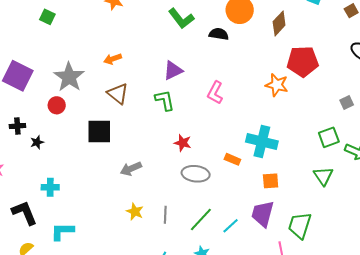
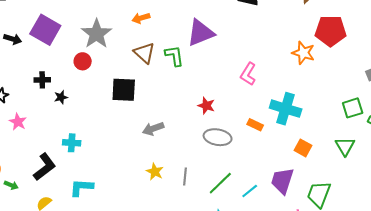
purple triangle: (173, 70) -> (201, 33), size x1.4
pink L-shape: (215, 93) -> (248, 74), moved
green L-shape: (165, 100) -> (174, 56), moved
orange square: (271, 181) -> (303, 148), moved, turned 30
black L-shape: (24, 213) -> (45, 167), turned 72

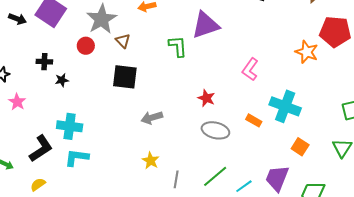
brown triangle: (144, 53) -> (123, 41), moved, size x0.7
cyan cross: (72, 143) -> (70, 126), size x1.4
gray line: (185, 176) -> (176, 179), moved
cyan L-shape: (81, 187) -> (77, 158), moved

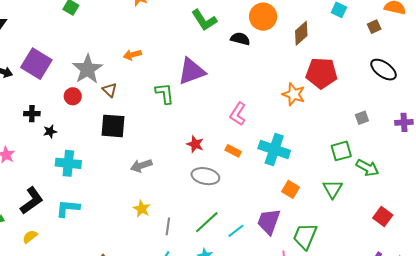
orange rectangle: (254, 120) -> (233, 151), moved
cyan cross: (70, 126) -> (68, 163), moved

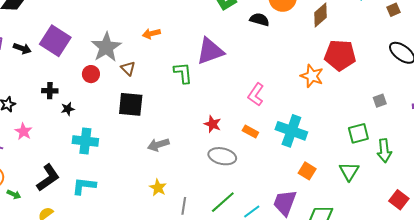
green arrow: (367, 168) -> (384, 151), turned 55

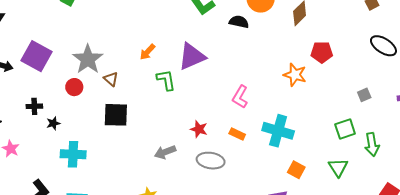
orange arrow: (151, 34) -> (147, 52), moved, turned -30
red pentagon: (340, 55) -> (322, 52), size x0.7
gray arrow: (158, 145) -> (165, 152), moved

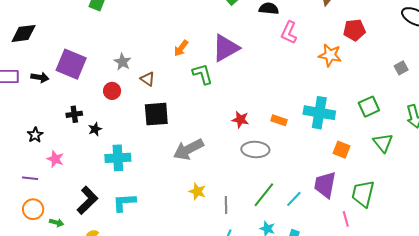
gray star: (88, 59) -> (122, 62), size x0.6
pink L-shape: (240, 97) -> (289, 33), moved
green square: (345, 129) -> (369, 107), moved
gray arrow: (165, 152) -> (188, 149), moved, size x1.4

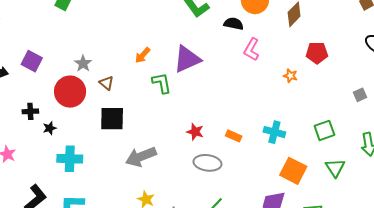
orange star: (330, 55) -> (290, 76), size x0.6
purple square: (71, 64) -> (32, 61), size x0.7
red circle: (112, 91) -> (70, 92), size x1.8
cyan cross: (319, 113) -> (274, 132), size x0.7
orange square: (342, 150) -> (293, 171), size x1.5

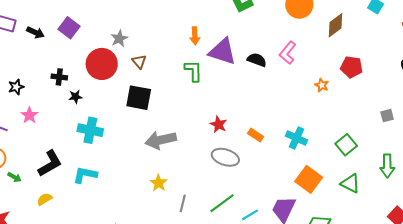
black semicircle: (234, 24) -> (257, 60), moved
orange arrow: (143, 55) -> (195, 36), moved, turned -54
purple triangle: (187, 59) -> (222, 52), turned 32
green square: (324, 130) -> (346, 145), turned -30
green triangle: (335, 168) -> (350, 183), turned -40

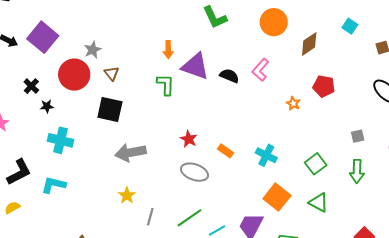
purple square: (69, 28) -> (43, 37), size x1.4
black cross: (59, 77) -> (31, 86), turned 35
green arrow: (387, 166) -> (357, 171), moved

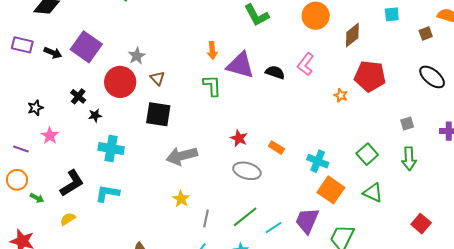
cyan square: (350, 26) -> (392, 14), turned -35
red pentagon: (324, 86) -> (370, 76), size x1.4
cyan cross: (266, 155) -> (318, 161), moved

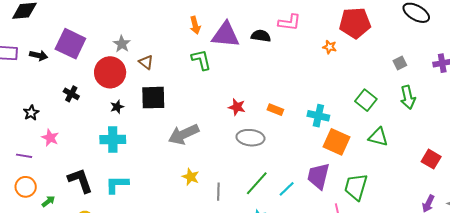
pink L-shape: (306, 64) -> (289, 22), turned -110
black star: (95, 115) -> (117, 107), moved
black L-shape: (72, 183) -> (80, 181), turned -68
green arrow: (37, 198) -> (48, 201), turned -56

